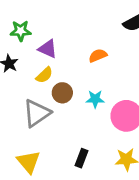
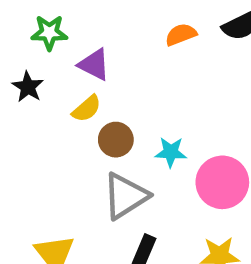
orange semicircle: (98, 56) -> (181, 35), moved
gray triangle: (37, 113) -> (125, 196), moved

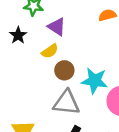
cyan star: (171, 152) -> (95, 81), size x1.5
gray triangle: (125, 196) -> (66, 103), turned 32

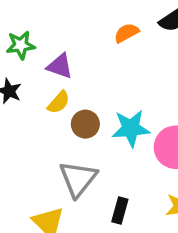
gray triangle: (66, 103) -> (78, 179), moved, turned -44

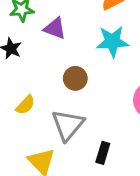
yellow semicircle: (59, 102) -> (25, 105), moved
cyan star: (131, 128) -> (112, 42), moved

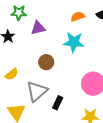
purple triangle: (55, 28) -> (38, 28), turned -42
black rectangle: (103, 153) -> (58, 103), moved

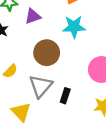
brown circle: (46, 62) -> (47, 53), size x1.5

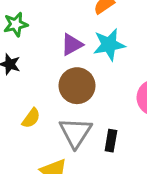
purple triangle: (33, 16) -> (72, 45), moved

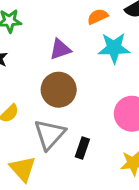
cyan star: (109, 45) -> (114, 48), moved

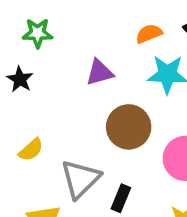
brown circle: (59, 90) -> (129, 127), moved

